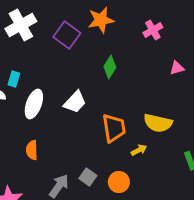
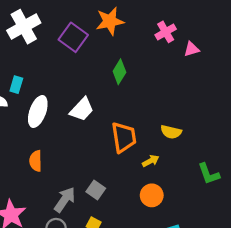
pink triangle: (177, 68) -> (191, 49), moved
yellow semicircle: (158, 123) -> (171, 132), size x0.7
orange circle: (119, 182) -> (152, 195), moved

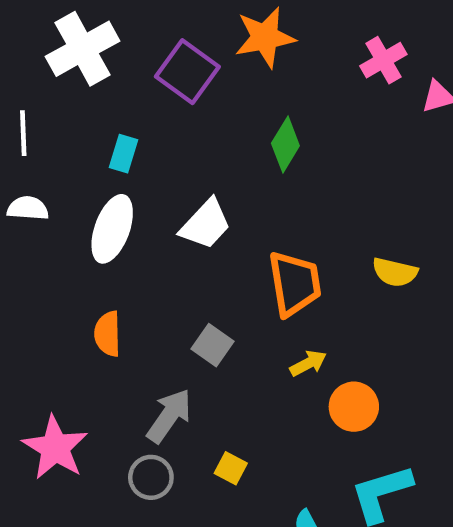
cyan rectangle: (16, 85) -> (124, 154), moved
yellow arrow: (151, 161) -> (308, 363), moved
gray square: (96, 190) -> (212, 345), moved

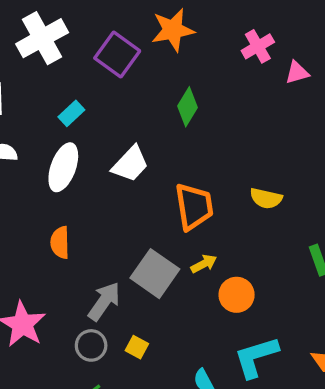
cyan rectangle: (124, 154) -> (71, 113), turned 30
gray square: (212, 345) -> (155, 274), moved, size x1.6
yellow square: (231, 468) -> (137, 347), moved

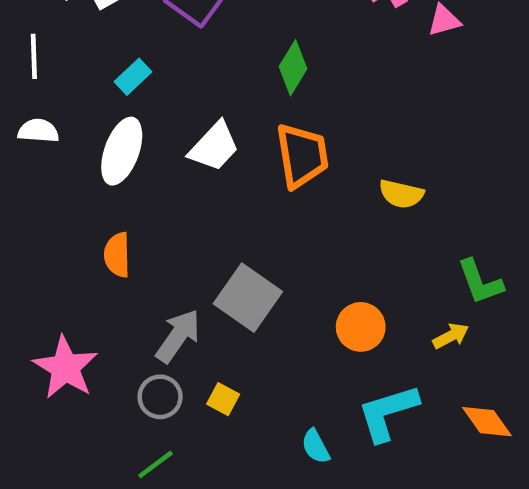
orange trapezoid: (194, 207) -> (302, 156), moved
yellow arrow: (204, 264) -> (451, 336), moved

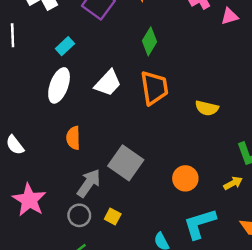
white semicircle: (38, 131) -> (15, 145), moved, turned -132
orange semicircle: (117, 255) -> (73, 138), moved

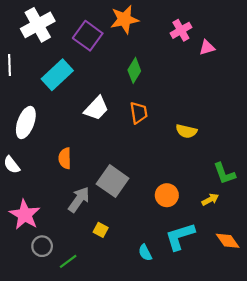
cyan rectangle: (65, 46) -> (57, 75), size x1.8
white ellipse: (59, 85) -> (26, 122), moved
orange trapezoid: (154, 88) -> (139, 113), size x0.7
gray circle: (79, 215) -> (42, 246), moved

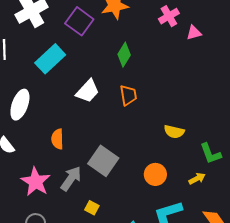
yellow semicircle: (186, 131) -> (174, 132), moved
pink star: (25, 215) -> (36, 182), moved

